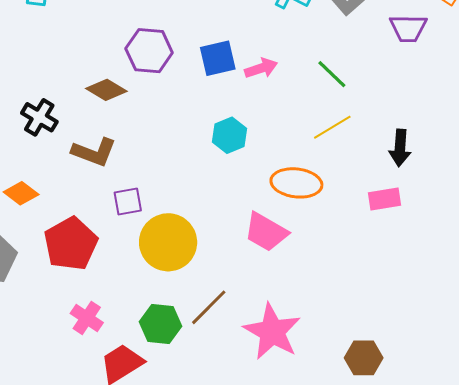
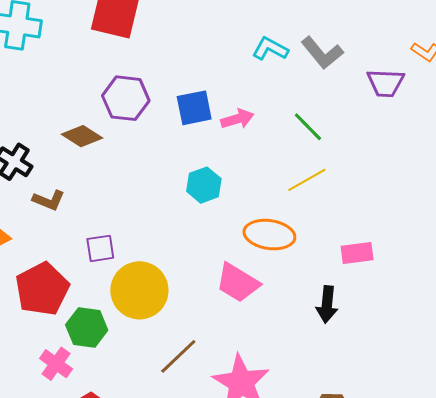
black arrow: (400, 148) -> (327, 304), moved
brown L-shape: (94, 152) -> (49, 200), moved, size x0.7
green hexagon: (160, 324) -> (87, 327), moved

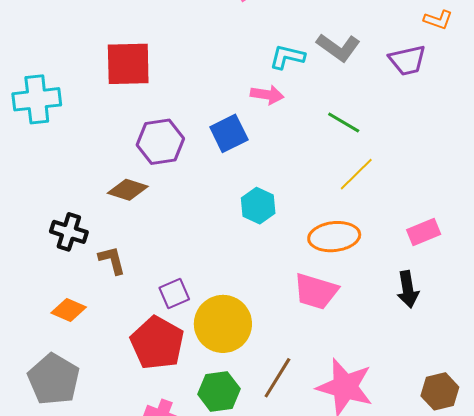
pink arrow: (237, 119) -> (267, 95), moved, turned 40
brown L-shape: (49, 200) -> (112, 260), turned -112
red pentagon: (42, 289) -> (157, 343), moved
green hexagon: (87, 327) -> (219, 391), moved

